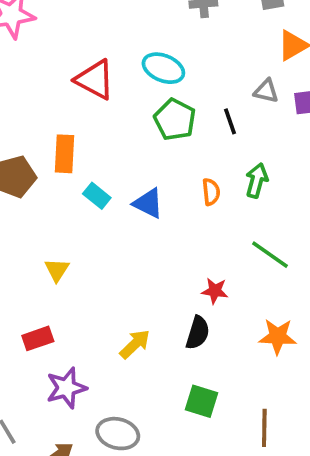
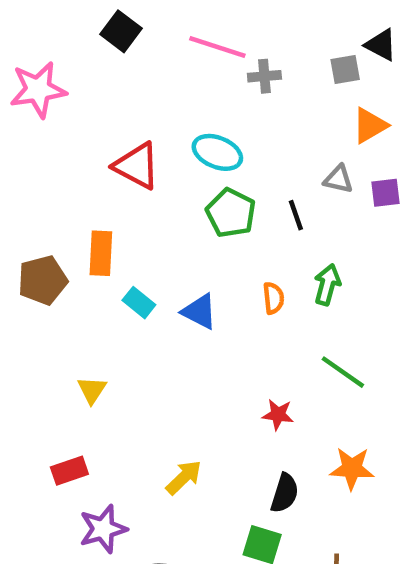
black semicircle: (198, 333) -> (285, 493), moved

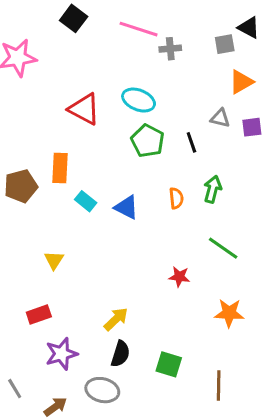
black semicircle: (285, 493) -> (120, 354), moved

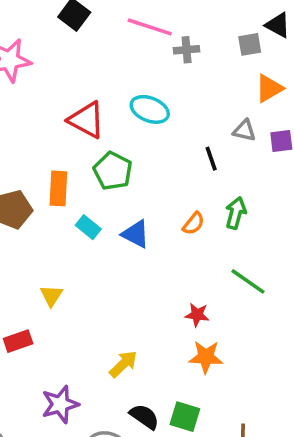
green pentagon: (148, 141) -> (113, 171), moved
orange semicircle: (176, 198) -> (194, 224), turned 45
orange star: (229, 313) -> (206, 357), moved
red rectangle: (39, 315) -> (18, 341), moved
black semicircle: (120, 354) -> (144, 417), moved, turned -72

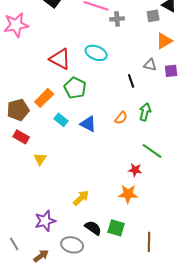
orange rectangle: (58, 188) -> (44, 98), turned 42
red star: (197, 315) -> (135, 170), moved
red rectangle: (18, 341) -> (21, 137), moved, turned 49

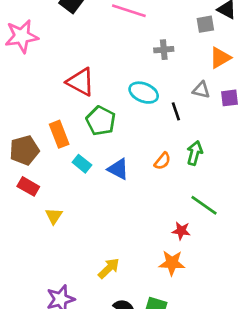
gray cross: (117, 19) -> (164, 50), moved
cyan ellipse: (96, 53) -> (144, 93), moved
orange rectangle: (44, 98) -> (59, 134), turned -66

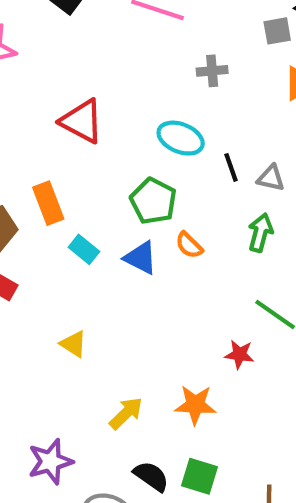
gray triangle: (201, 90) -> (271, 178), moved
green pentagon: (101, 121) -> (153, 201), moved
orange semicircle: (162, 161) -> (189, 245), moved, turned 96
yellow triangle: (54, 216) -> (73, 344), moved, turned -30
orange star: (172, 263) -> (195, 405), moved

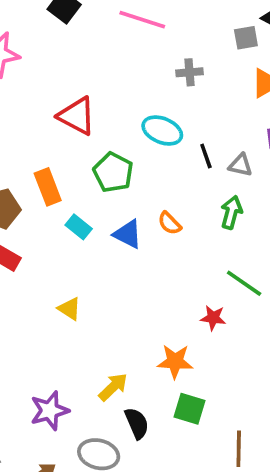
green pentagon: (153, 201) -> (113, 172), moved
yellow arrow: (126, 413) -> (113, 387), moved
black semicircle: (151, 476) -> (137, 423), turned 32
green square: (200, 476) -> (190, 409), moved

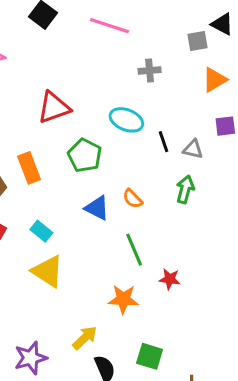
red triangle: (77, 116) -> (54, 108), turned -48
cyan rectangle: (79, 227) -> (41, 231), moved
green line: (244, 283) -> (134, 250), moved, turned 32
yellow triangle: (70, 309) -> (48, 271), size x1.6
orange star: (175, 361) -> (123, 299), moved

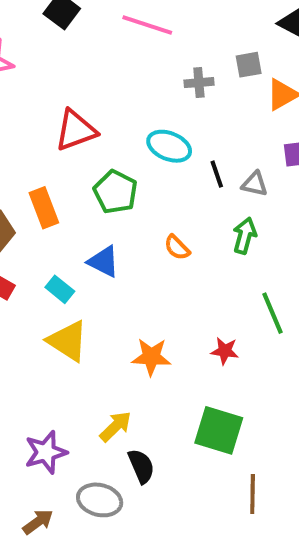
gray square: (198, 41) -> (249, 65), moved
blue triangle: (97, 208) -> (104, 261), moved
green line: (134, 250) -> (272, 313), moved
orange star: (123, 299) -> (151, 357), moved
green square: (150, 356) -> (219, 430), moved, size x1.4

